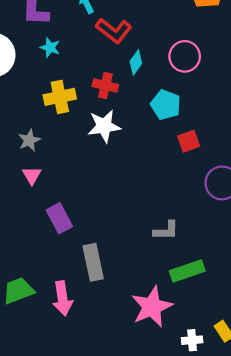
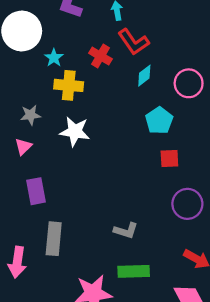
cyan star: (50, 48) -> (54, 58), moved
red cross: (105, 85) -> (100, 56), moved
white star: (104, 126) -> (75, 131), moved

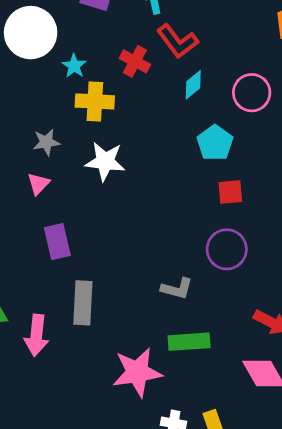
purple circle: (187, 204) -> (227, 249), moved

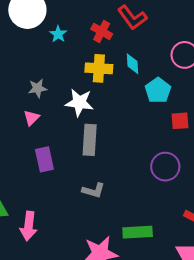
cyan diamond: (193, 85) -> (133, 64), moved, turned -55
yellow cross: (95, 101) -> (99, 68), moved
red square: (230, 192) -> (180, 121), moved
gray L-shape: (177, 289) -> (94, 190), moved
gray rectangle: (83, 303) -> (90, 140), moved

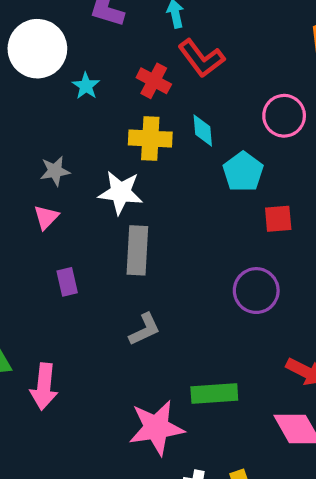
purple rectangle: (44, 159) -> (67, 282), size x0.7
gray L-shape: (94, 190) -> (145, 329), turned -40

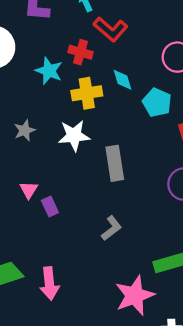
cyan star: (86, 86) -> (49, 71), moved, size x1.4
pink triangle: (46, 217) -> (29, 190), moved
gray rectangle: (137, 250) -> (115, 163), moved

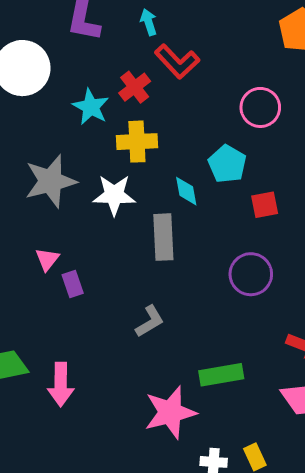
red cross: (81, 52) -> (135, 87), turned 30
cyan diamond: (122, 80) -> (186, 191), moved
gray star: (25, 130) -> (51, 181), size x1.8

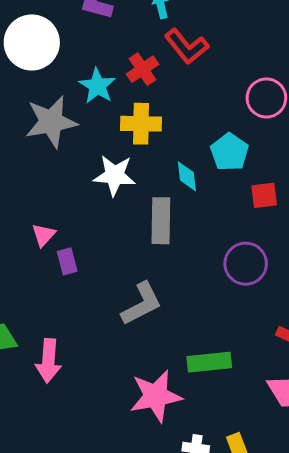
gray star: (51, 181) -> (51, 122), moved
gray L-shape: (150, 321) -> (142, 304), size x1.4

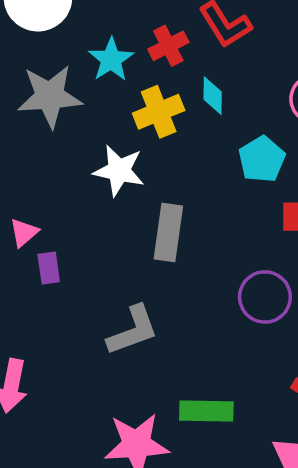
yellow cross: (141, 124) -> (159, 112), turned -30
cyan diamond: (187, 176) -> (213, 96), moved

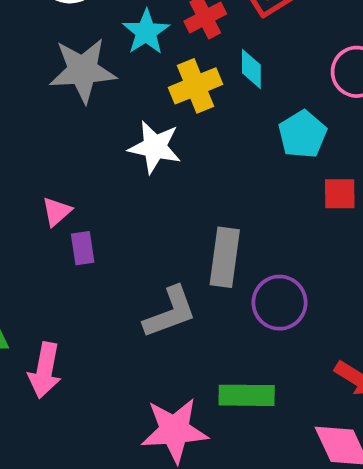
gray rectangle: (168, 232) -> (225, 257), moved
purple circle: (265, 297) -> (279, 303), moved

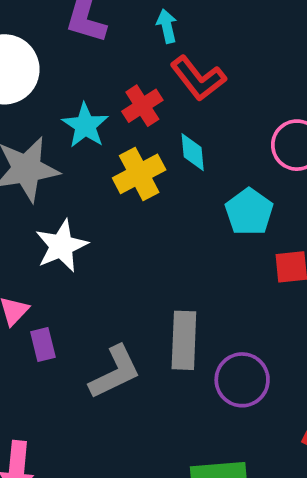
white star: (155, 147) -> (61, 246), moved, turned -30
gray L-shape: (170, 312) -> (115, 372), moved

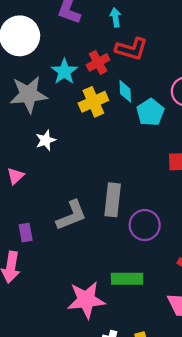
red L-shape: (198, 78) -> (131, 49), turned -40
cyan pentagon: (249, 212) -> (150, 112), moved
white star: (61, 246) -> (46, 140), size x0.7
purple rectangle: (43, 345) -> (26, 233), moved

